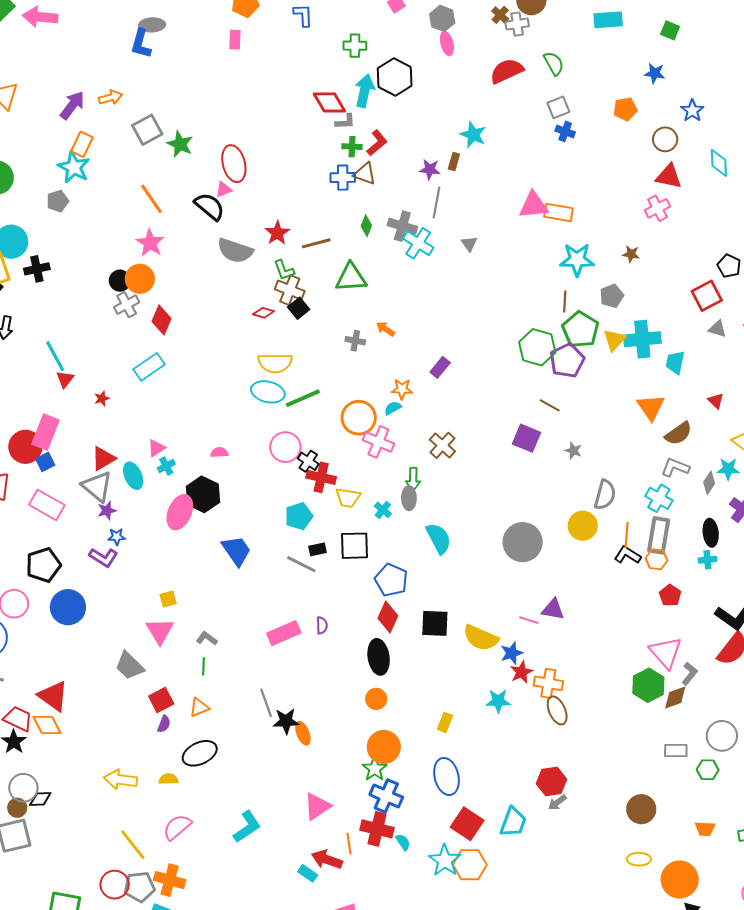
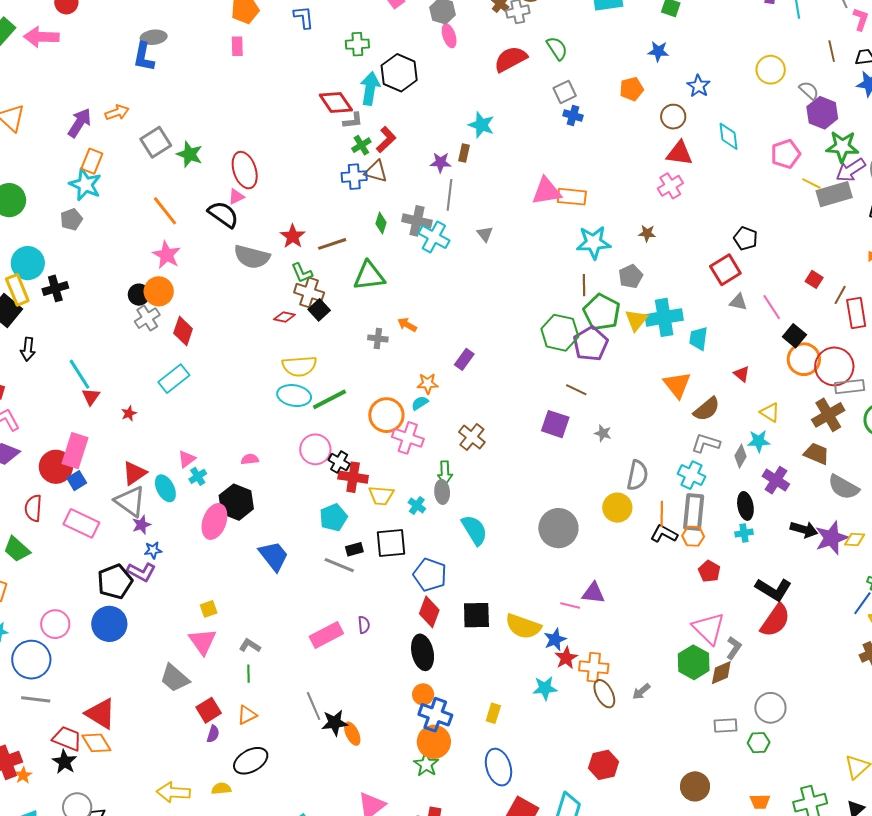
green cross: (352, 147) -> (361, 145), turned -30
black pentagon: (43, 565) -> (115, 581), moved
blue cross: (386, 796) -> (435, 715), moved
gray arrow: (557, 802) -> (641, 691), moved

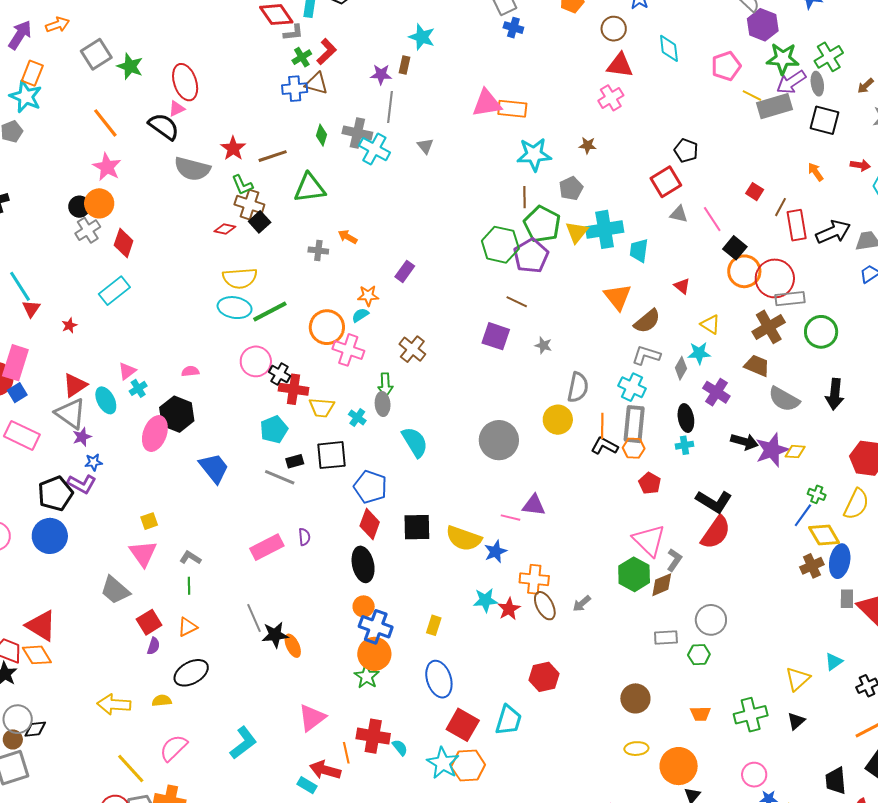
red star: (566, 658) -> (509, 609), moved

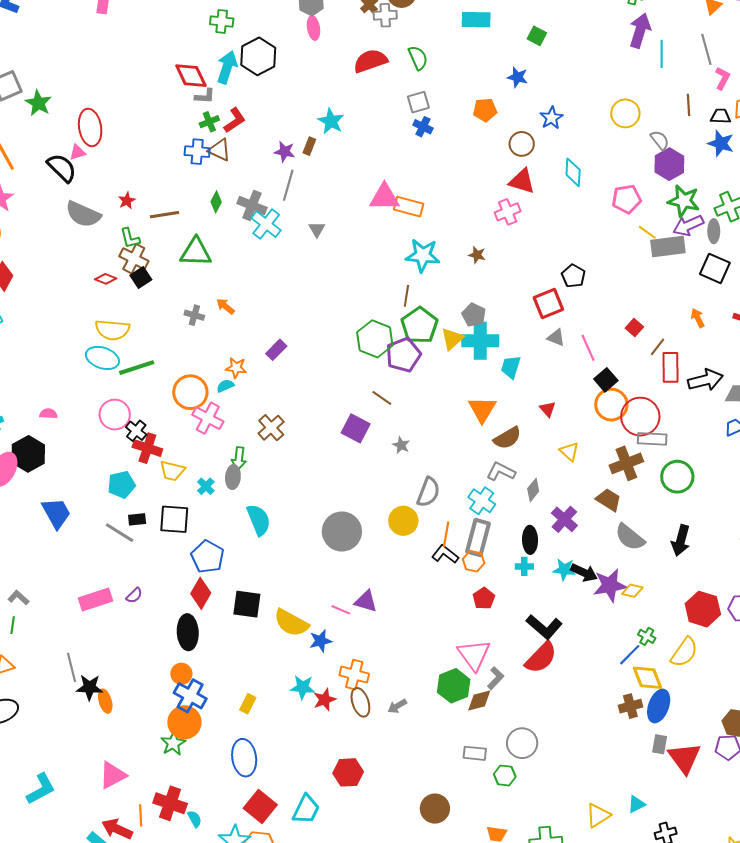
red star: (233, 148) -> (127, 201), size x0.7
gray pentagon: (571, 188) -> (474, 315), moved, turned -30
cyan star: (699, 353) -> (564, 570), moved
purple semicircle: (304, 537) -> (134, 595), turned 42

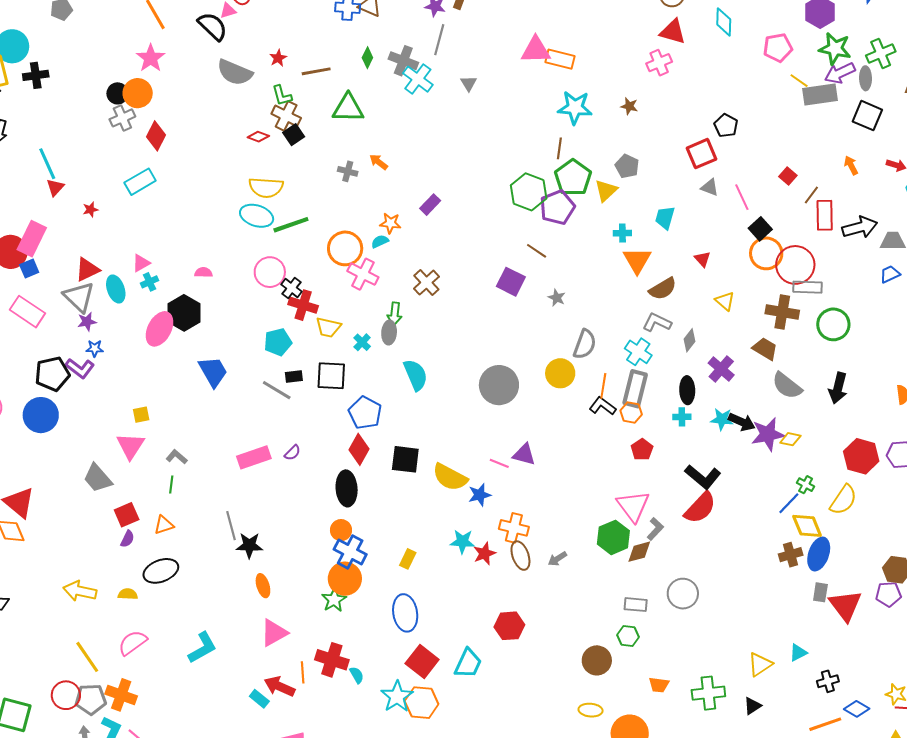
cyan cross: (480, 341) -> (622, 233), moved, size x0.5
brown cross: (626, 463) -> (782, 312), turned 32
orange ellipse: (105, 701) -> (263, 586), moved
green hexagon: (505, 776) -> (628, 636), moved

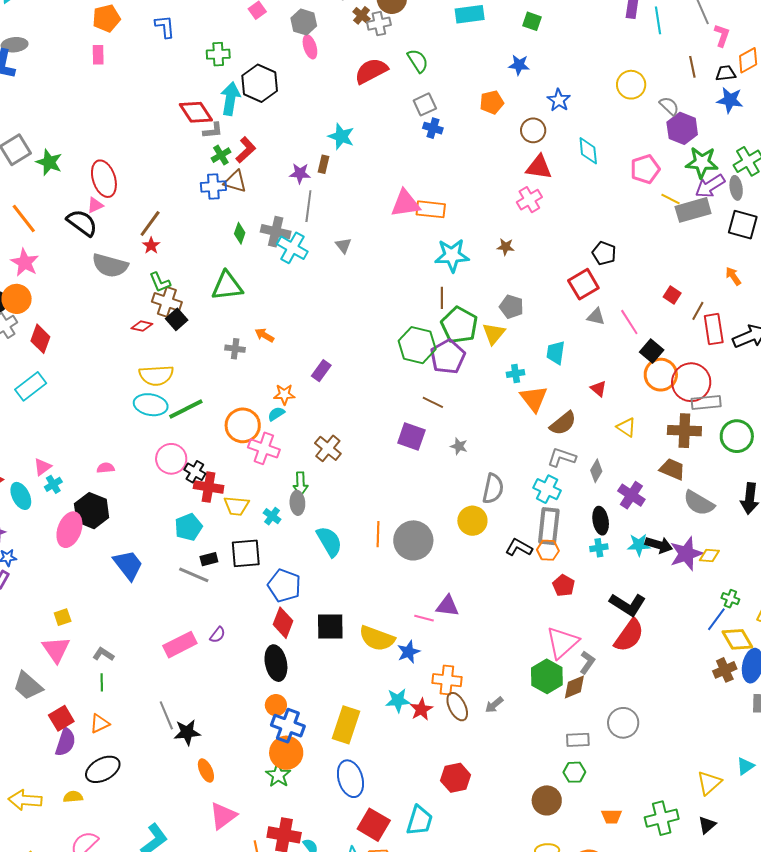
brown line: (316, 71) -> (150, 224), moved, turned -36
orange line: (603, 386) -> (378, 534), moved
pink triangle: (633, 506) -> (562, 643), turned 33
purple semicircle: (127, 539) -> (65, 742), size x1.6
yellow rectangle: (408, 559) -> (346, 725), size x1.8

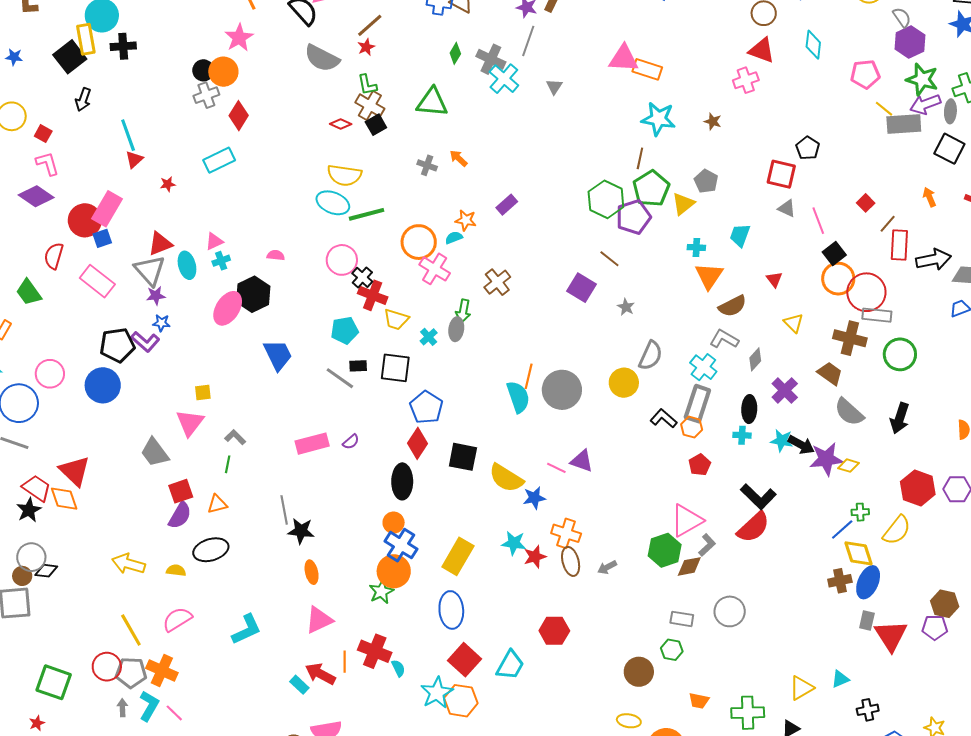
red square: (583, 284) -> (781, 174), turned 32
cyan semicircle: (329, 541) -> (518, 397), moved
green cross: (730, 599) -> (860, 512), turned -36

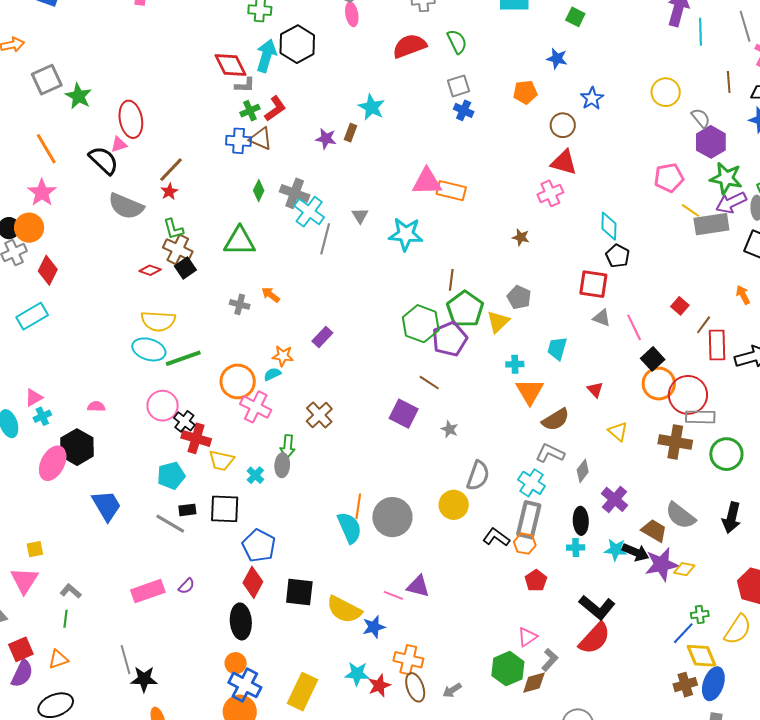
gray line: (528, 41) -> (325, 239), moved
cyan diamond: (813, 45) -> (609, 226), moved
cyan star: (658, 119) -> (406, 234), moved
brown trapezoid: (830, 373) -> (654, 531), moved
pink triangle: (687, 520) -> (527, 637), size x0.6

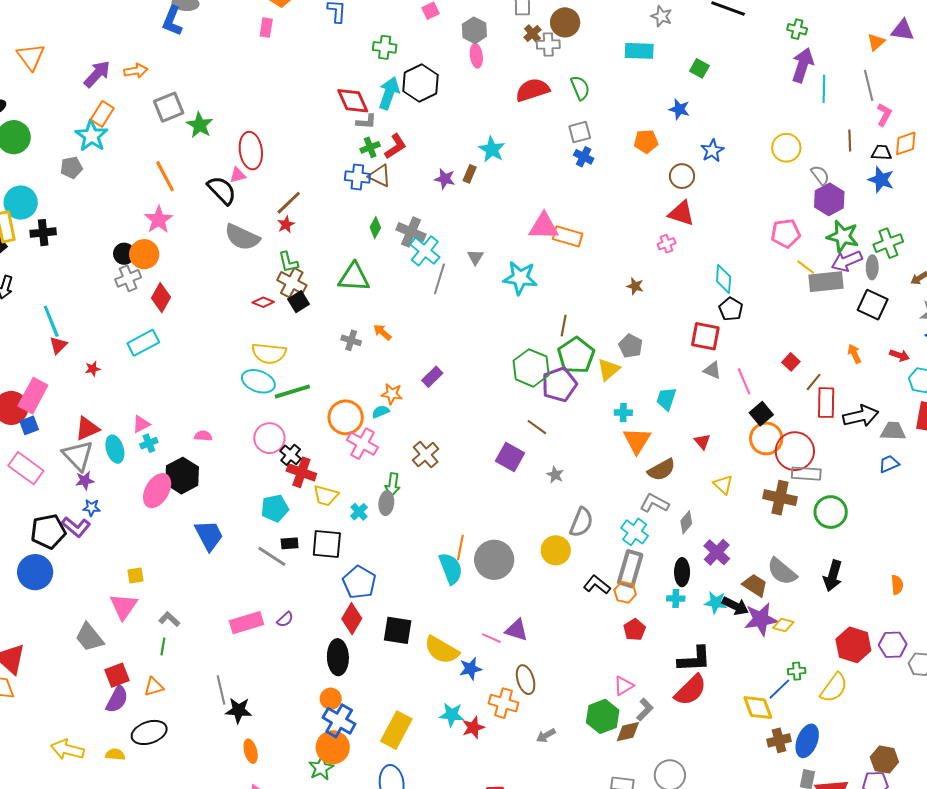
pink cross: (550, 193) -> (667, 244), size x0.7
black L-shape: (597, 607) -> (694, 659), turned -45
yellow diamond: (702, 656) -> (758, 708), moved
brown ellipse: (415, 687) -> (526, 680), moved

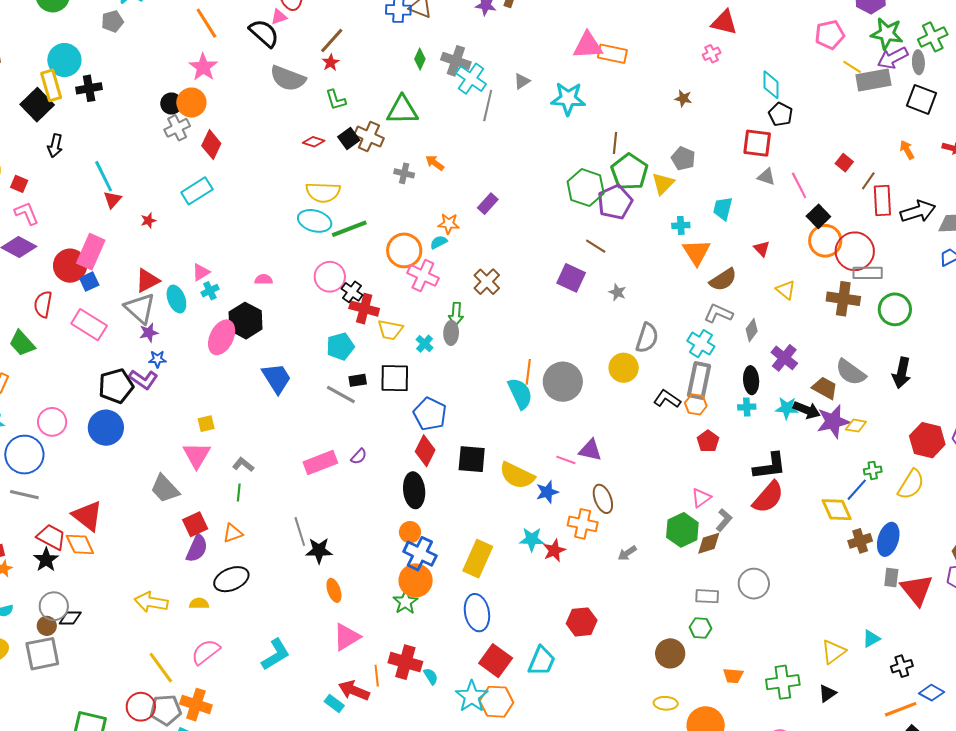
gray triangle: (475, 257) -> (522, 81), turned 30
brown cross: (292, 283) -> (369, 137), moved

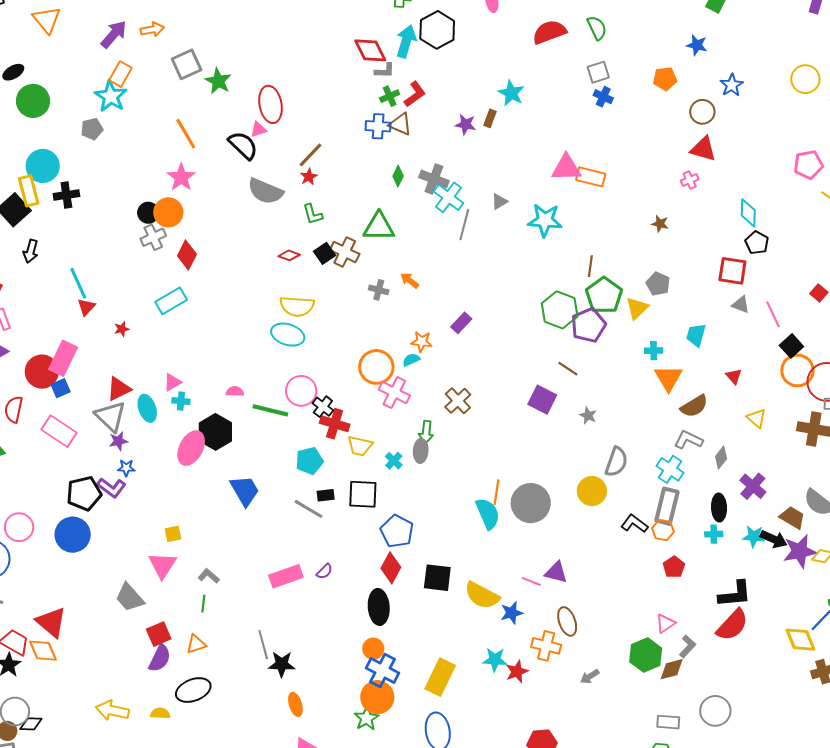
green line: (349, 229) -> (270, 410), moved, turned 33
cyan cross: (210, 291) -> (181, 401), turned 30

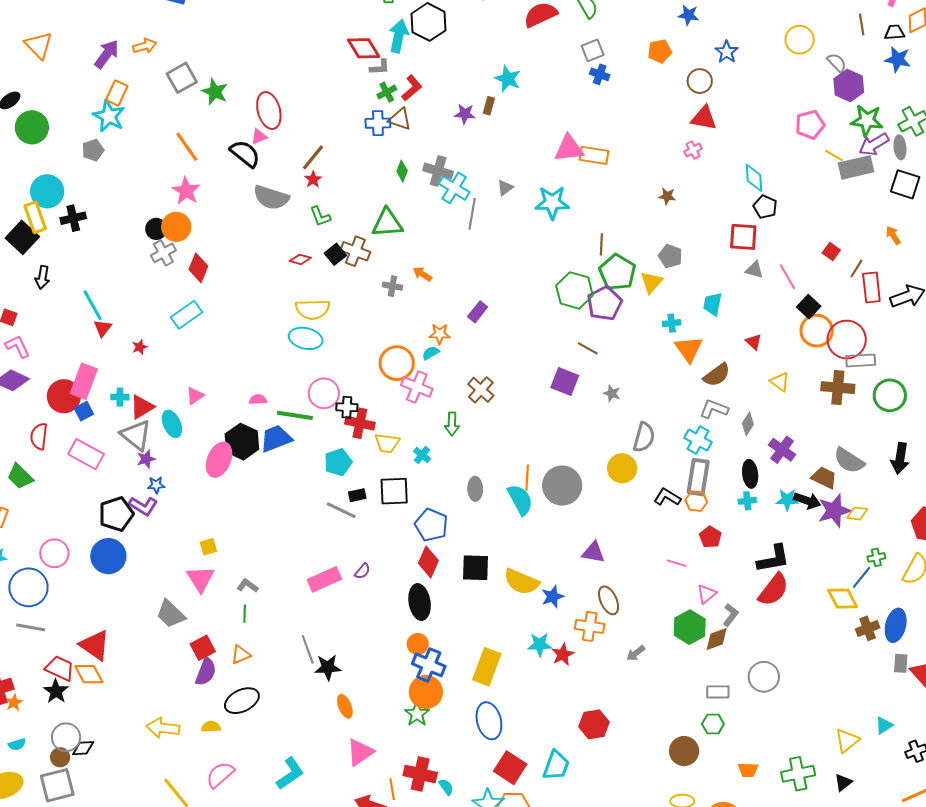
cyan cross: (181, 401) -> (120, 397), moved
black cross: (323, 407) -> (347, 407), turned -30
gray ellipse: (421, 451) -> (475, 489), moved
blue trapezoid: (245, 491) -> (276, 439), moved, turned -76
pink line: (531, 581) -> (676, 563), moved

